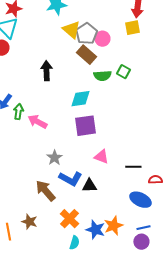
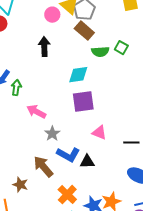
pink circle: (102, 39) -> (52, 15), moved
pink arrow: (37, 122) -> (36, 112), moved
brown star: (29, 222) -> (20, 185), moved

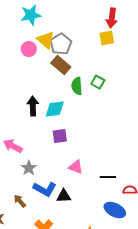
black arrow: (44, 47) -> (33, 106), moved
green semicircle: (100, 52) -> (77, 86), turned 90
purple square: (83, 102) -> (60, 136), size x0.7
brown arrow: (43, 167) -> (20, 201), size x0.6

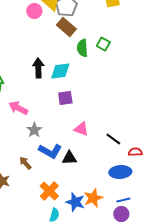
black line: (108, 177) -> (113, 139), turned 35
blue ellipse: (115, 210) -> (120, 172), turned -30

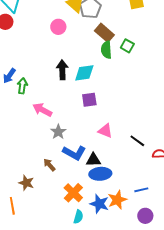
pink circle: (34, 11) -> (58, 27), moved
brown rectangle: (66, 27) -> (104, 33), moved
blue ellipse: (120, 172) -> (100, 174), moved
blue line: (123, 200) -> (141, 190), moved

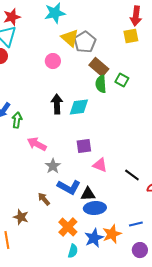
purple square: (89, 100) -> (84, 146), moved
blue star: (99, 204) -> (94, 238), turned 30

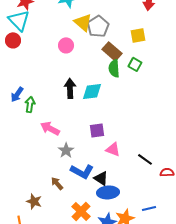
yellow square: (131, 36) -> (138, 35), moved
black triangle: (88, 194) -> (101, 178), turned 35

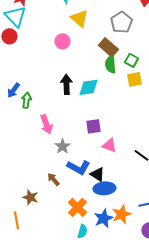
gray pentagon: (98, 26) -> (121, 22), moved
yellow square: (138, 35) -> (134, 79), moved
pink arrow: (50, 128) -> (46, 124), turned -138

